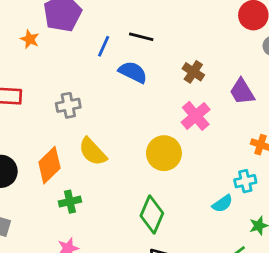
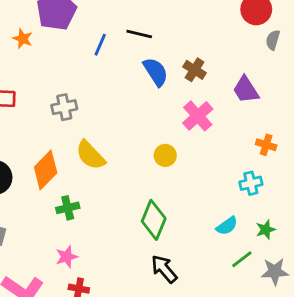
blue semicircle: (133, 72) -> (156, 72), moved, turned 32
yellow circle: (164, 153) -> (165, 155), size x0.6
cyan semicircle: (222, 204) -> (227, 226), moved

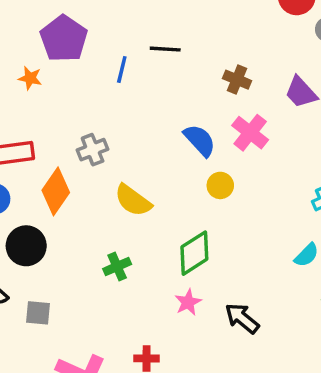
blue semicircle: (156, 72) -> (200, 140), moved
orange diamond: (46, 170) -> (56, 191), moved
green diamond: (154, 220) -> (194, 253), moved, turned 45
pink star: (67, 257) -> (188, 302), moved

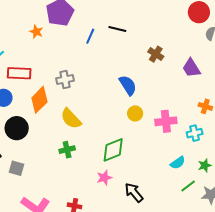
pink cross: (250, 133) -> (166, 121), moved, turned 35
yellow semicircle: (133, 200) -> (71, 119), moved

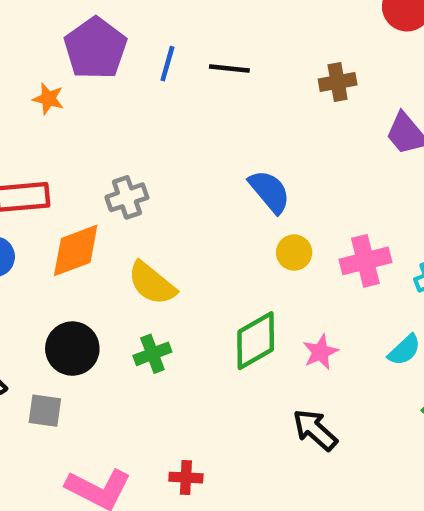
blue line: (90, 36) -> (167, 64), moved
brown cross: (156, 54) -> (338, 82), moved, turned -35
orange diamond: (39, 100) -> (76, 250), turned 32
black circle: (17, 128) -> (72, 349), moved
pink star: (104, 178) -> (320, 352), moved

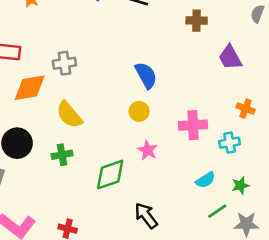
yellow circle: (294, 253) -> (139, 111), moved
green diamond: (256, 341) -> (110, 175), moved
pink star: (320, 352) -> (148, 150), moved, turned -30

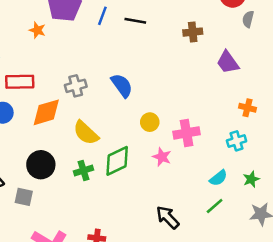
blue semicircle: (146, 75) -> (122, 85), moved
pink cross: (193, 125) -> (187, 133), moved
green diamond: (110, 175) -> (117, 161), moved
green line: (217, 211) -> (215, 206), moved

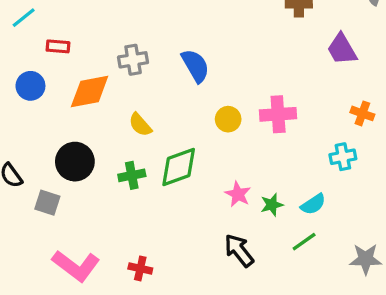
red rectangle: (20, 82) -> (58, 46), size x0.6
yellow semicircle: (86, 133) -> (140, 125), size x0.7
pink cross: (187, 133) -> (278, 114), moved
pink star: (162, 157) -> (238, 194), moved
green star: (251, 179) -> (272, 205), moved

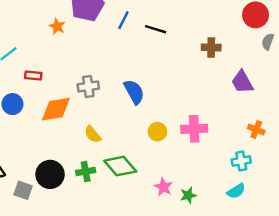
black circle: (75, 162) -> (50, 174), moved
green diamond: (179, 167) -> (120, 166), turned 68
cyan semicircle: (313, 204) -> (236, 191), moved

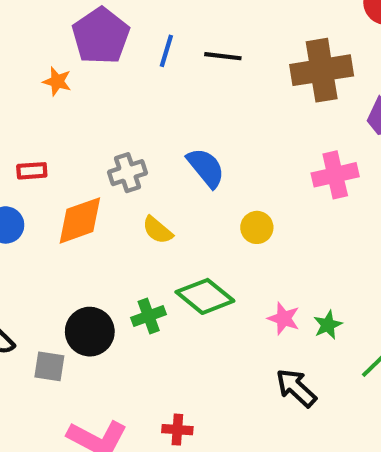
brown cross: (211, 47) -> (322, 70), size x1.8
pink cross: (194, 129) -> (335, 175), moved
yellow semicircle: (93, 134) -> (158, 230), moved

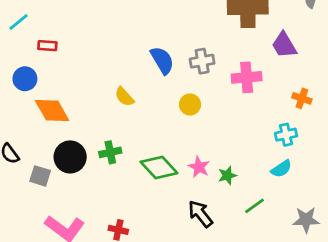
gray cross: (127, 173) -> (202, 61), moved
orange diamond: (80, 220) -> (52, 111), moved, turned 72
green diamond: (205, 296) -> (159, 167), moved

